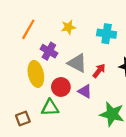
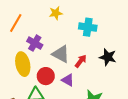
yellow star: (69, 27) -> (56, 13), moved

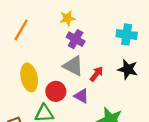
cyan cross: (88, 27) -> (127, 35), moved
purple cross: (35, 43) -> (76, 39), moved

